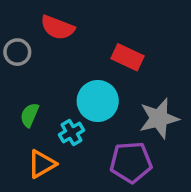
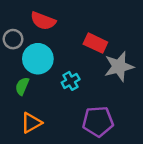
cyan circle: (98, 101) -> (38, 59), moved
gray star: (159, 118) -> (119, 67), moved
cyan cross: (71, 132) -> (71, 81), moved

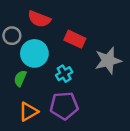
red rectangle: (95, 43) -> (75, 39), moved
purple pentagon: (98, 121) -> (64, 106), moved

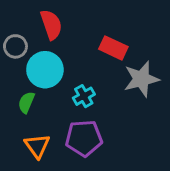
red semicircle: (39, 19) -> (51, 25), turned -130
red rectangle: (75, 39) -> (113, 48), moved
orange triangle: (29, 112) -> (37, 146), turned -36

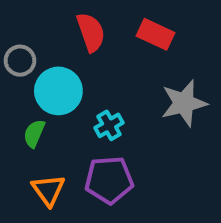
red semicircle: (51, 25) -> (91, 32), moved
red rectangle: (113, 48) -> (156, 34), moved

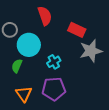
red rectangle: (156, 34) -> (77, 30), moved

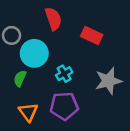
gray star: (91, 51) -> (108, 81), moved

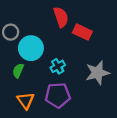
red semicircle: (53, 19) -> (61, 17), moved

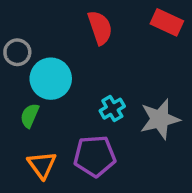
red rectangle: (82, 32) -> (167, 22), moved
cyan cross: (58, 66) -> (112, 109), moved

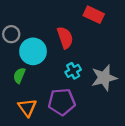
red rectangle: (167, 22) -> (94, 15), moved
red semicircle: (100, 28) -> (65, 38), moved

